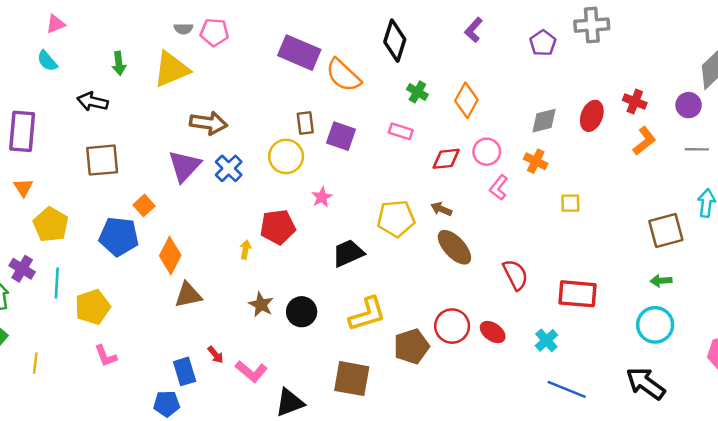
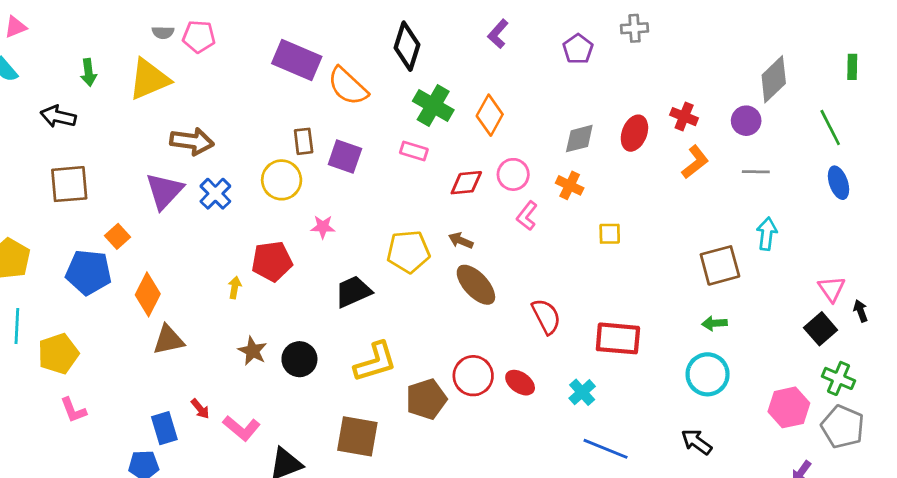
gray cross: (592, 25) -> (634, 28), size x0.7
green cross: (417, 92) -> (433, 105), size x1.6
pink star: (322, 197) -> (323, 227), turned 30
black arrow: (646, 383) -> (696, 442), size x0.7

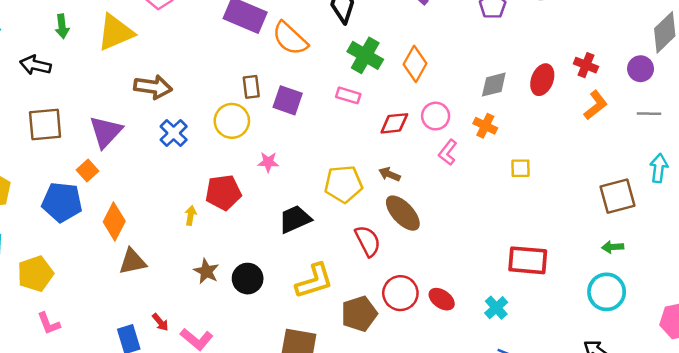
purple triangle: (164, 191) -> (106, 132), moved
red semicircle: (546, 316) -> (368, 241), moved

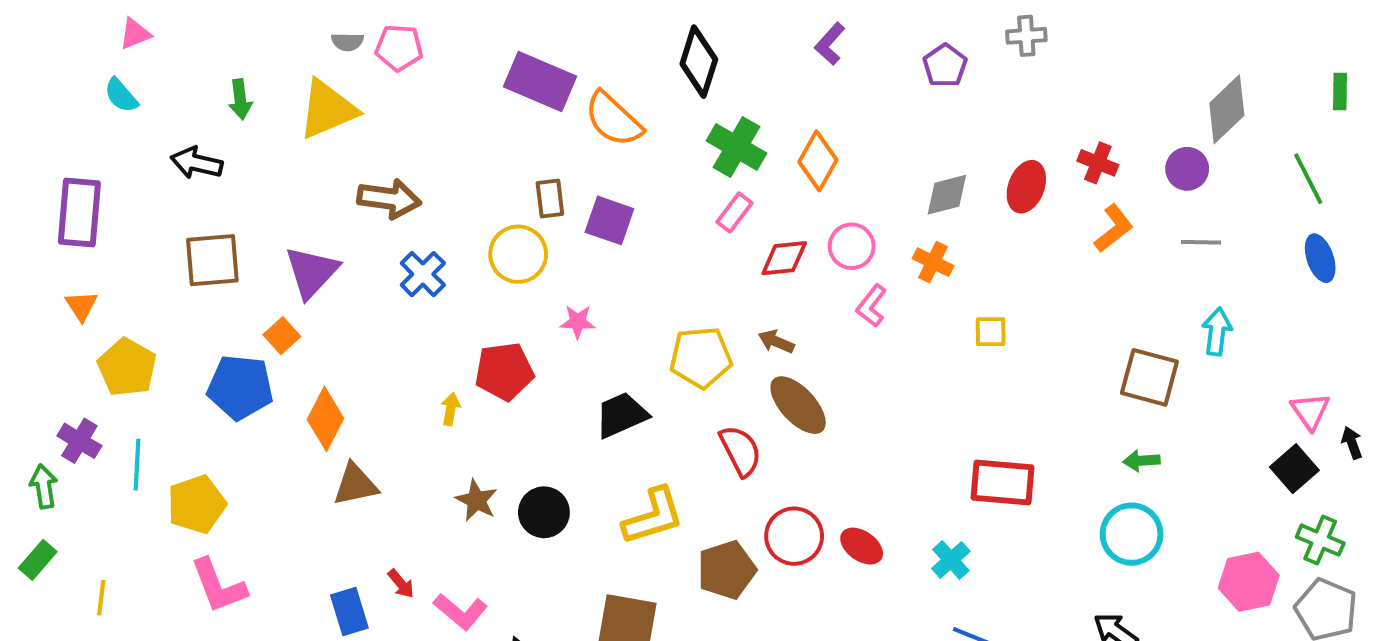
pink rectangle: (348, 95) -> (735, 213), moved, turned -70
brown square: (617, 196) -> (1149, 377), turned 30
pink L-shape: (49, 323) -> (218, 586), size x1.5

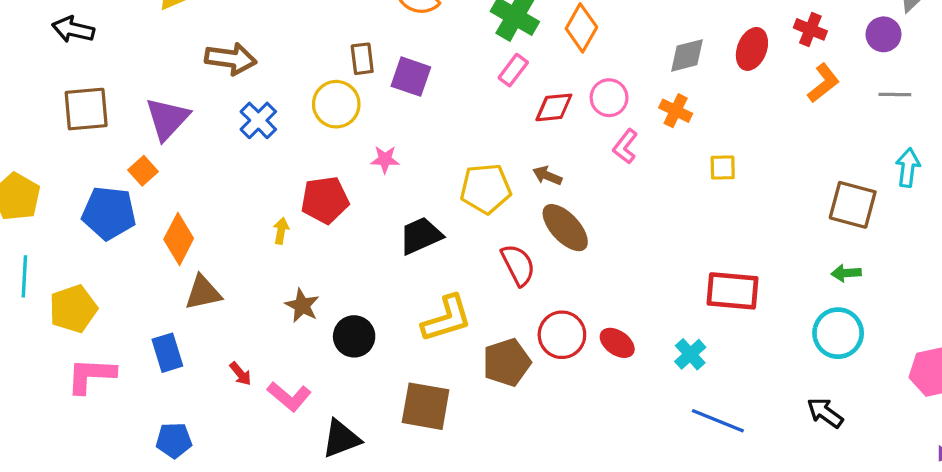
black circle: (544, 512) -> (354, 336), moved
pink L-shape: (218, 586) -> (91, 375), turned 114
blue rectangle: (349, 612) -> (167, 353), moved

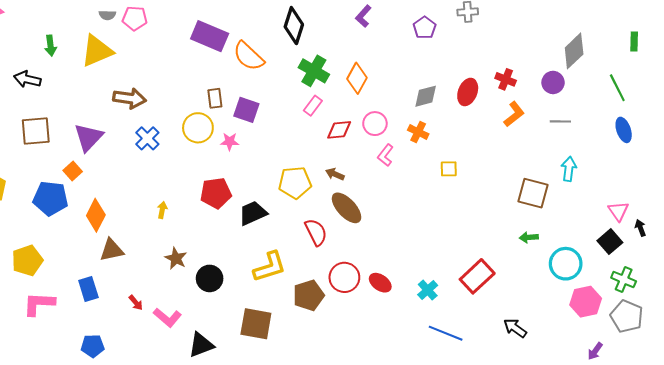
pink star: (385, 159) -> (230, 141), moved
red pentagon: (325, 200) -> (216, 193), moved
red rectangle: (732, 291) -> (477, 276), moved, turned -48
cyan circle: (838, 333) -> (566, 264), moved

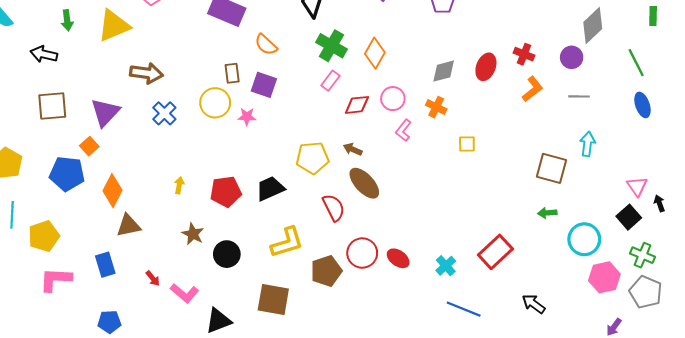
orange semicircle: (249, 56) -> (266, 45), moved, size x0.7
red pentagon: (216, 193) -> (226, 192), moved

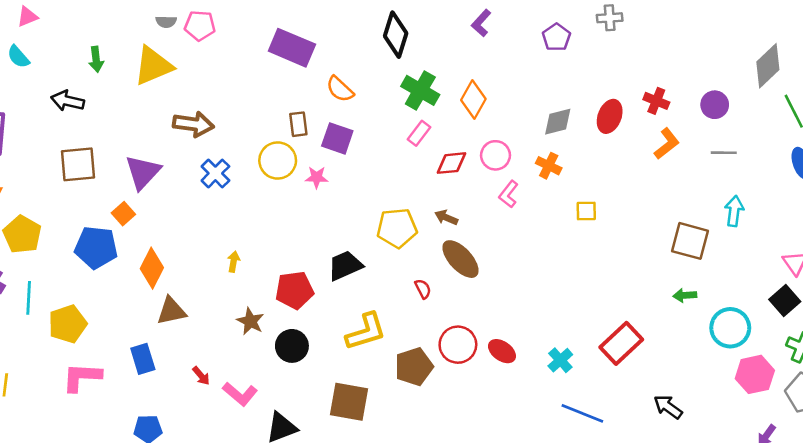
gray diamond: (593, 26) -> (768, 66), moved
red pentagon: (226, 192) -> (295, 290), moved
red semicircle: (334, 208) -> (423, 289), size x0.6

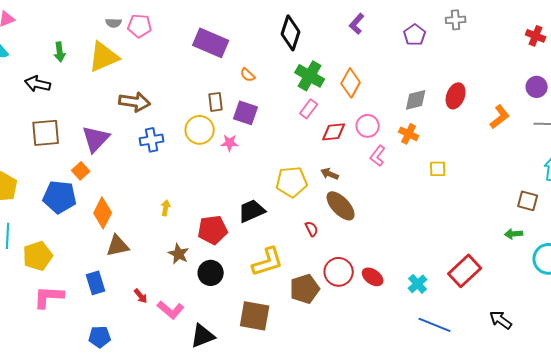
orange semicircle: (340, 89) -> (248, 75), size x0.7
red cross: (656, 101) -> (536, 36), moved
blue cross: (215, 173) -> (152, 140), turned 35
brown square: (690, 241) -> (528, 201), moved, size x0.7

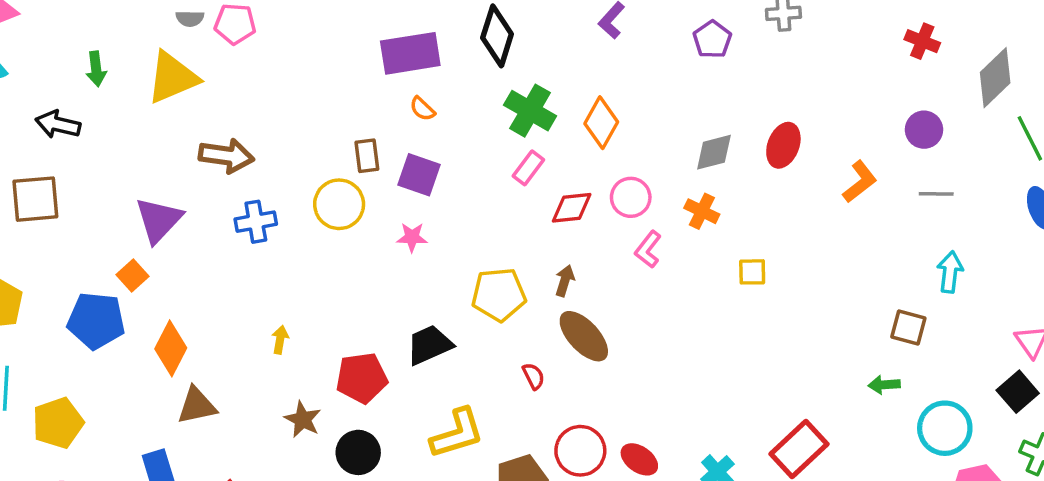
purple rectangle: (211, 43) -> (410, 53), moved, turned -32
brown square: (46, 133) -> (35, 199), moved
pink star: (230, 143) -> (412, 237), moved
brown arrow: (330, 174) -> (565, 281), turned 84

